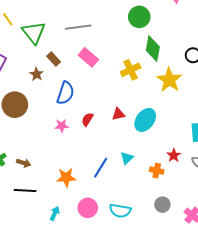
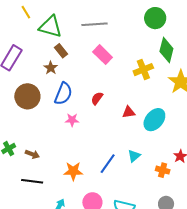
green triangle: (34, 32) -> (51, 27), turned -40
brown rectangle: (54, 59) -> (61, 51), moved
blue semicircle: (65, 93) -> (63, 94), moved
red semicircle: (87, 119) -> (97, 98), moved

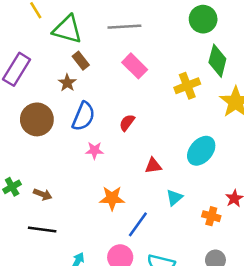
red triangle: (129, 112) -> (153, 166), moved
blue line: (108, 164) -> (138, 224), moved
orange star: (73, 171) -> (112, 198), moved

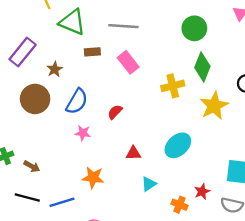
brown rectangle: (81, 61) -> (92, 52), moved, turned -63
brown star: (67, 83) -> (55, 69), moved
blue line: (138, 224) -> (62, 202), moved, turned 30

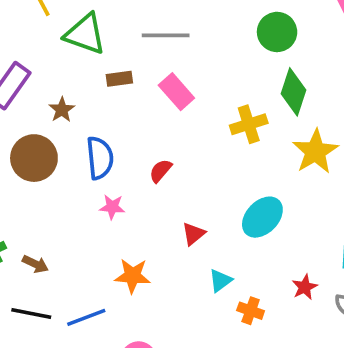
blue semicircle: (77, 101) -> (100, 158), turned -32
red triangle: (133, 153) -> (193, 234), turned -35
orange cross: (179, 205) -> (251, 311), moved

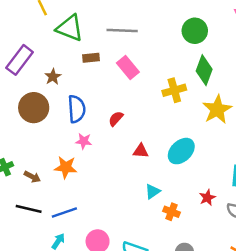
red triangle: (193, 234) -> (141, 151), moved, turned 42
orange star: (133, 276) -> (66, 167), moved

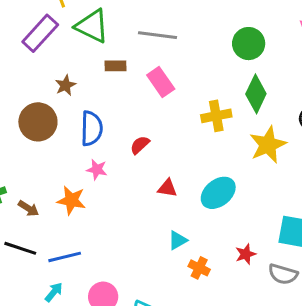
purple rectangle: (20, 60) -> (40, 33), moved

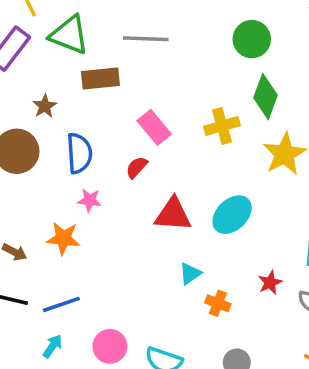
brown rectangle: (115, 66) -> (100, 79), size x1.5
pink rectangle: (161, 82) -> (154, 127), moved
red triangle: (167, 188) -> (173, 214), size x1.6

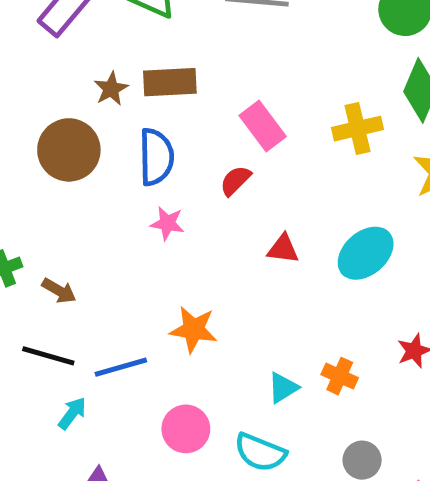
brown rectangle: (100, 79) -> (170, 82), moved
red triangle: (173, 214) -> (283, 249), size x0.6
orange star: (63, 238) -> (193, 329), moved
cyan triangle: (190, 274) -> (283, 388), moved
cyan arrow: (53, 346) -> (72, 413), moved

